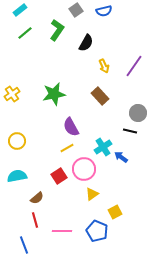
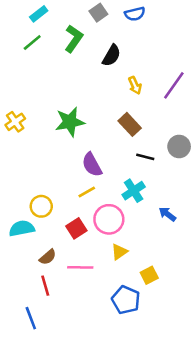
cyan rectangle: (20, 10) -> (39, 14), moved
black line: (130, 131) -> (145, 157), moved
yellow circle: (17, 141) -> (41, 206), moved
blue arrow: (121, 157) -> (167, 214), moved
pink line: (62, 231) -> (80, 267), moved

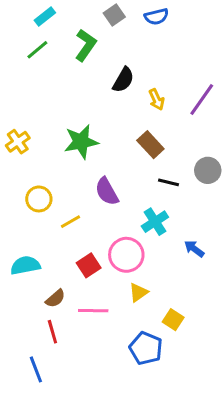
black semicircle: (111, 55) -> (123, 80), moved
yellow line: (87, 192) -> (71, 222), moved
yellow circle: (41, 206) -> (39, 199), moved
yellow square: (149, 275) -> (173, 320), turned -30

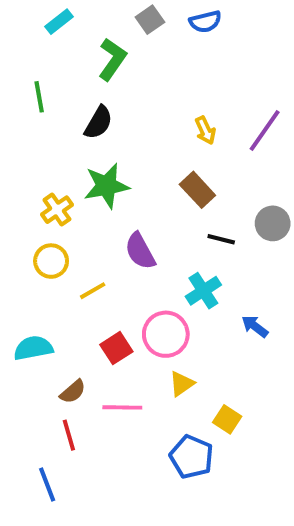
green line: (37, 50) -> (39, 97), moved, turned -60
black semicircle: (123, 80) -> (99, 123), moved
yellow cross: (18, 142) -> (57, 210), moved

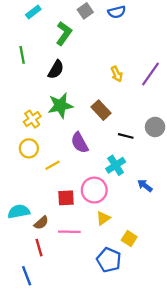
brown rectangle: (197, 190) -> (101, 110), moved
cyan semicircle: (33, 348) -> (19, 211), moved
red square: (116, 348) -> (66, 198), turned 30

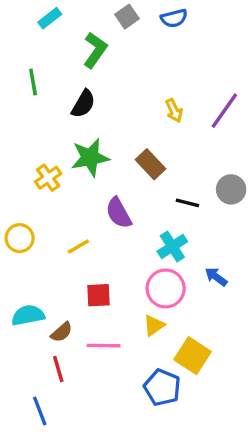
yellow circle: (29, 148) -> (20, 238), moved
pink circle: (94, 190) -> (166, 288), moved
yellow square: (129, 239) -> (192, 356), size x1.5

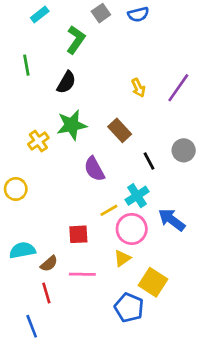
black line: (187, 203) -> (149, 161), turned 48
yellow line: (78, 246) -> (109, 210), moved
blue arrow: (216, 277) -> (172, 220), size x1.5

